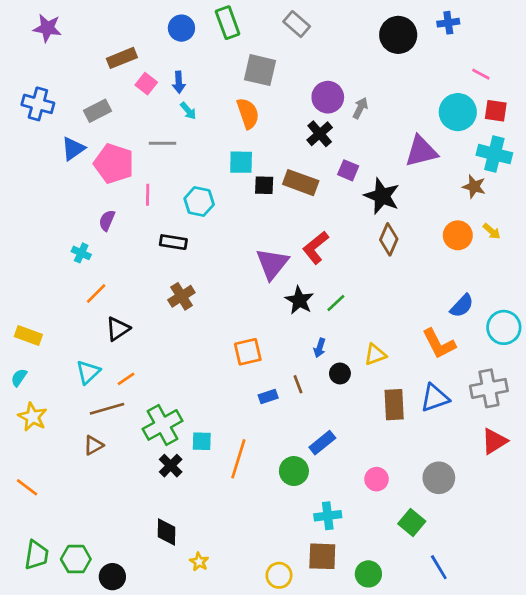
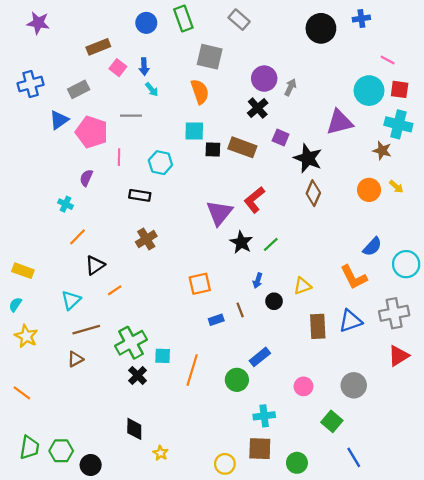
blue cross: (38, 104) -> (31, 84), turned -30
orange line: (126, 379) -> (115, 290), moved

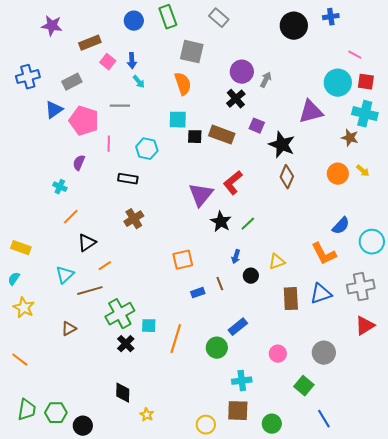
purple star: (38, 23) -> (52, 26), moved
brown line: (86, 330) -> (90, 291), moved

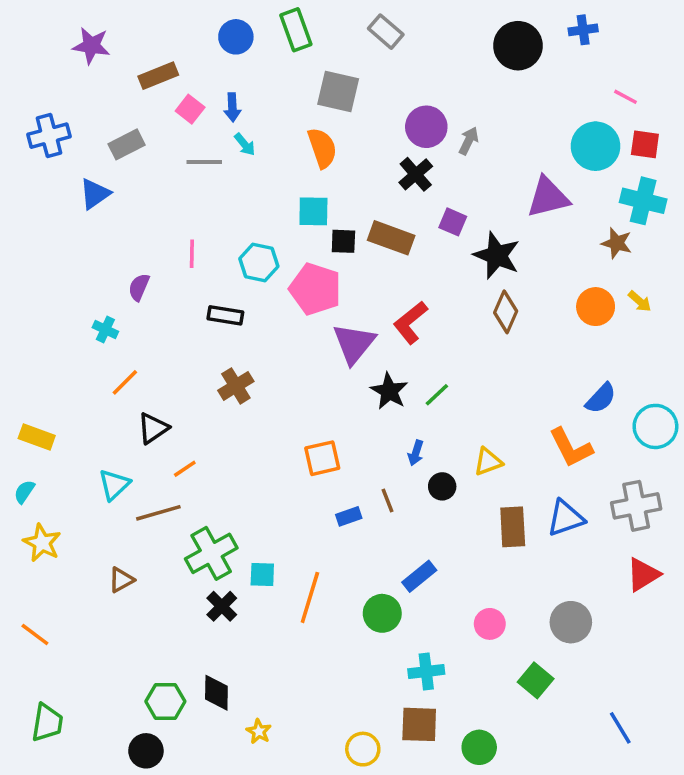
gray line: (120, 106) -> (204, 162), moved
pink pentagon: (84, 121) -> (315, 289), moved
green hexagon: (56, 413) -> (165, 701), moved
blue line: (324, 419) -> (620, 728), moved

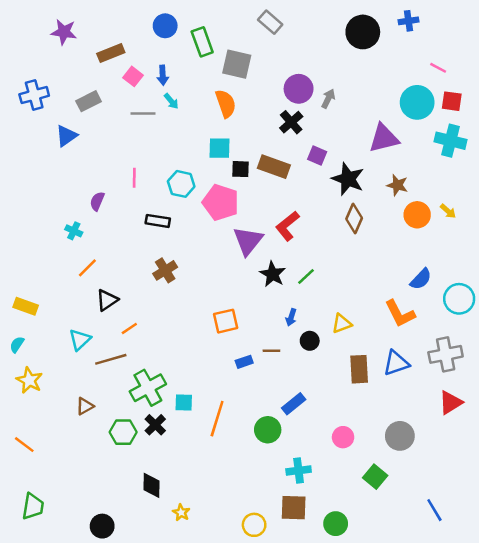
green rectangle: (296, 30) -> (202, 42), moved
brown star: (617, 243) -> (397, 185), moved
brown line: (388, 501) -> (271, 351), turned -70
green hexagon: (165, 701) -> (123, 432), moved

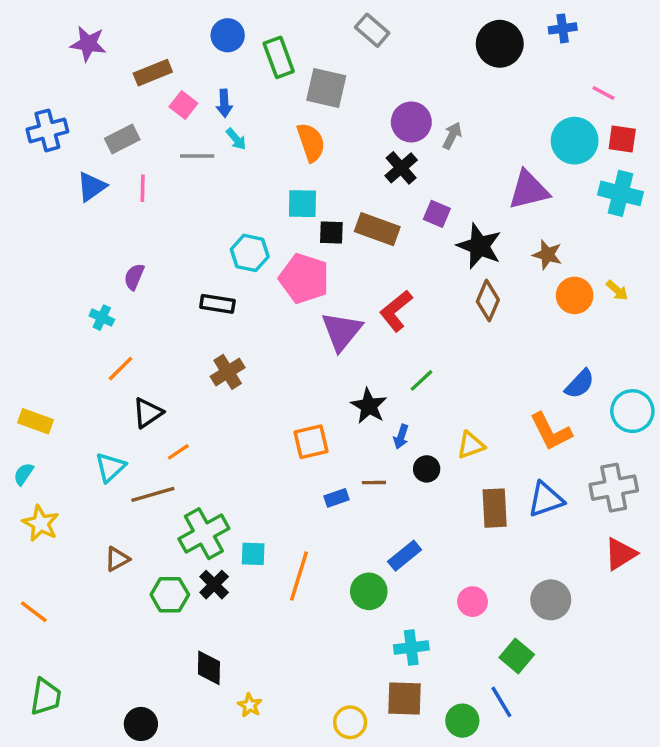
pink line: (134, 178) -> (143, 188), moved
black star: (273, 274) -> (369, 406), moved
blue line: (434, 510) -> (501, 702), moved

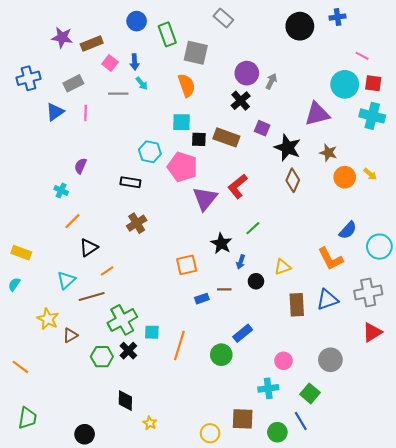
purple star: (88, 44) -> (62, 37), moved
yellow star: (41, 523) -> (48, 319), moved
cyan cross: (411, 647) -> (268, 388), moved

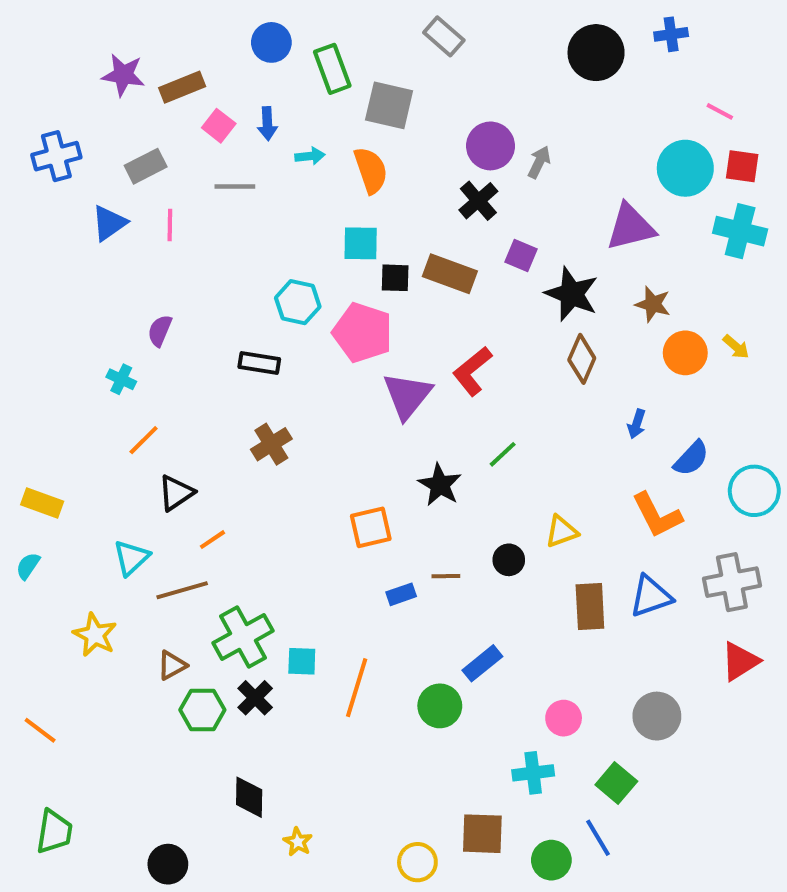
cyan arrow: (142, 83) -> (310, 156), moved, turned -56
blue arrow: (241, 262) -> (637, 424), moved
brown triangle: (70, 335) -> (172, 665), moved

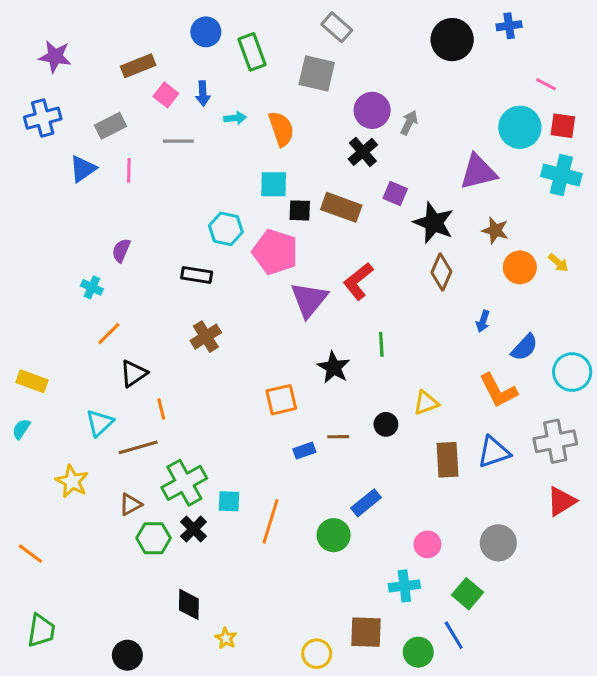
purple star: (123, 75) -> (55, 56), moved
gray square: (389, 105) -> (317, 73), moved
green line: (503, 454) -> (381, 344), turned -50
orange line: (213, 540) -> (161, 409), turned -70

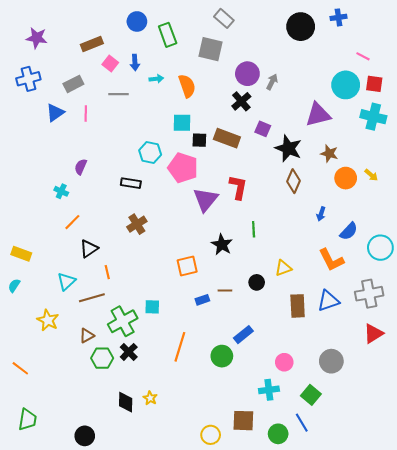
red L-shape: (358, 281) -> (238, 187), turned 140
cyan square: (229, 501) -> (152, 307), moved
yellow star: (226, 638) -> (150, 398), moved

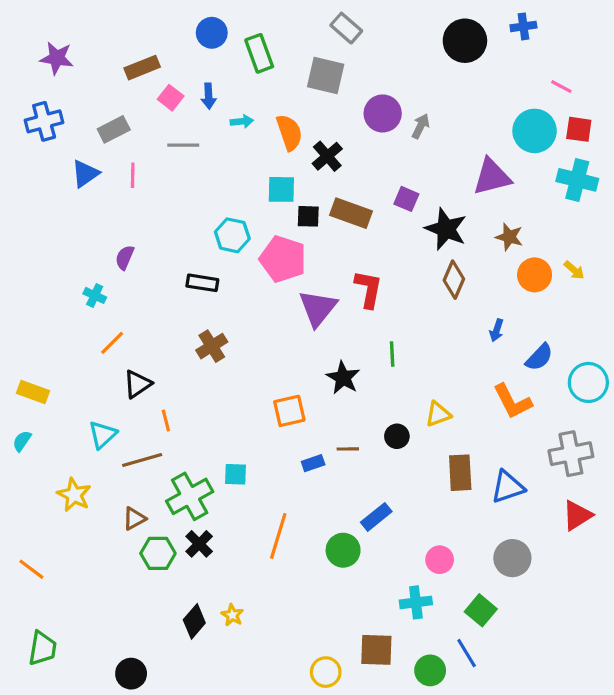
black cross: (241, 101) -> (327, 156), moved
blue triangle: (328, 301) -> (508, 487), moved
black diamond: (126, 402) -> (194, 621), turned 40

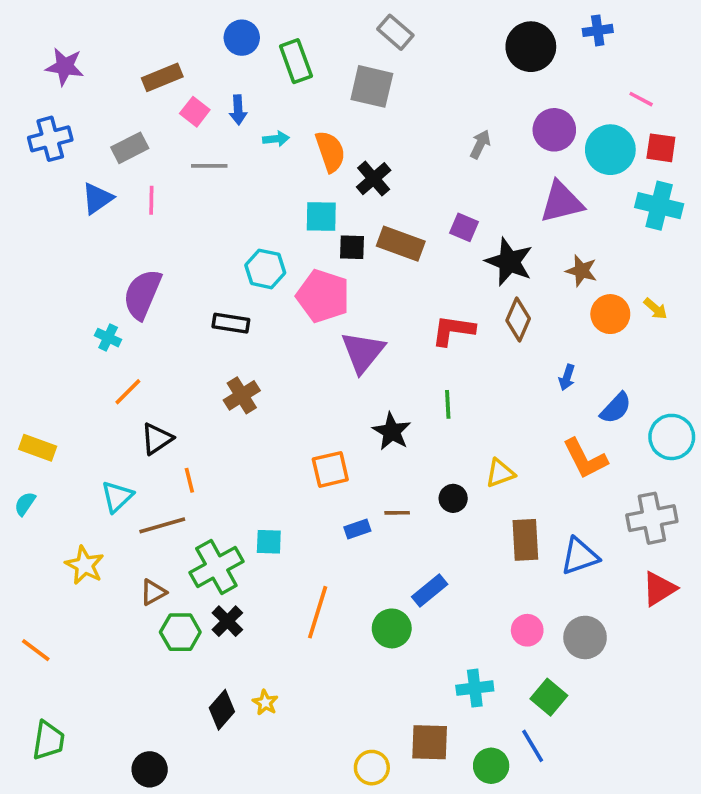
purple circle: (383, 113) -> (554, 130), moved
purple semicircle: (125, 257) -> (142, 294), size x1.8
red L-shape: (368, 289) -> (453, 330), moved, turned -93
pink circle: (440, 560) -> (527, 630), moved

